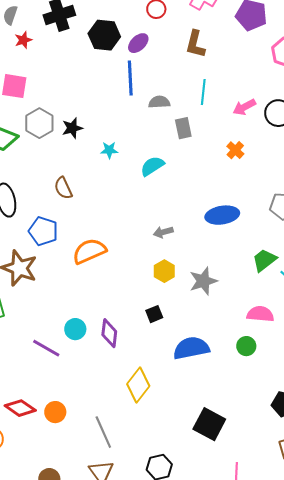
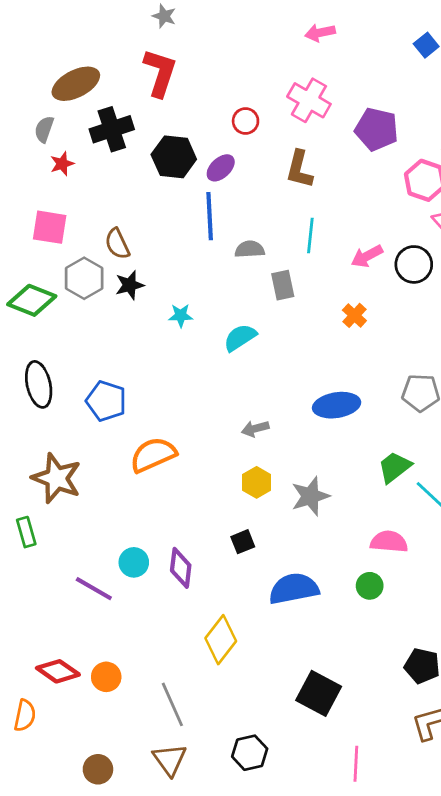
brown semicircle: (63, 188) -> (117, 244), moved
blue pentagon: (43, 231) -> (106, 401), moved

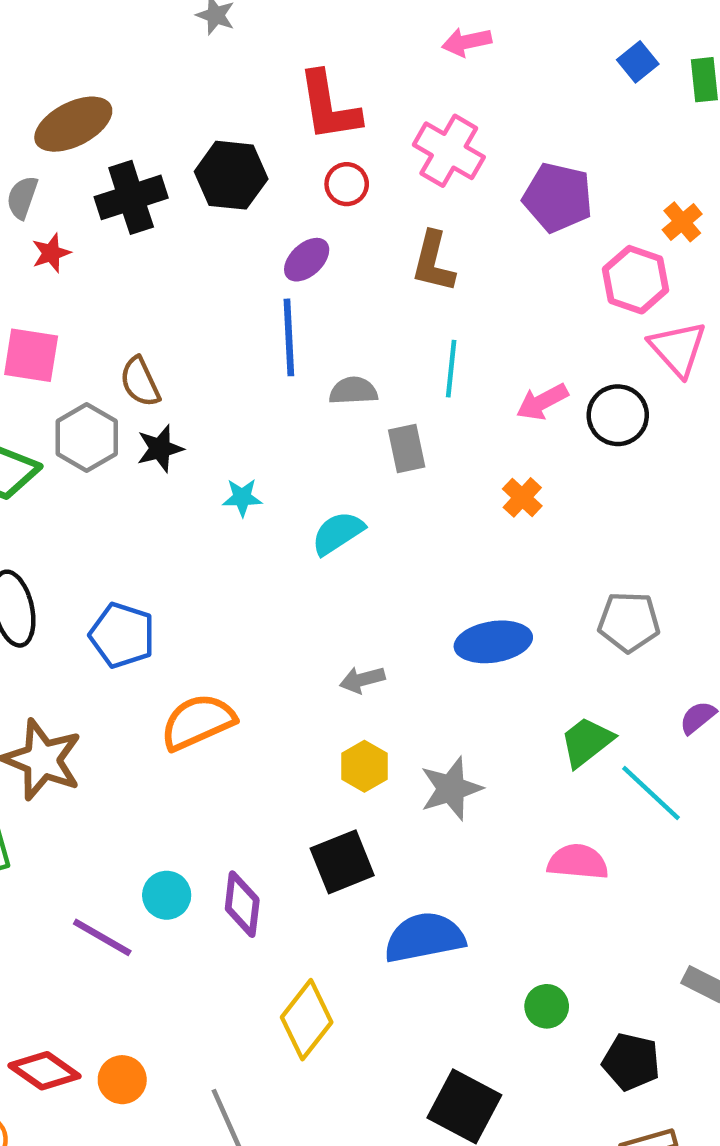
red L-shape: (160, 73) -> (329, 106), moved, turned 153
black hexagon: (174, 157) -> (231, 175), moved
black square: (243, 542) -> (342, 862), size x1.6
green circle: (370, 586) -> (547, 1006), moved

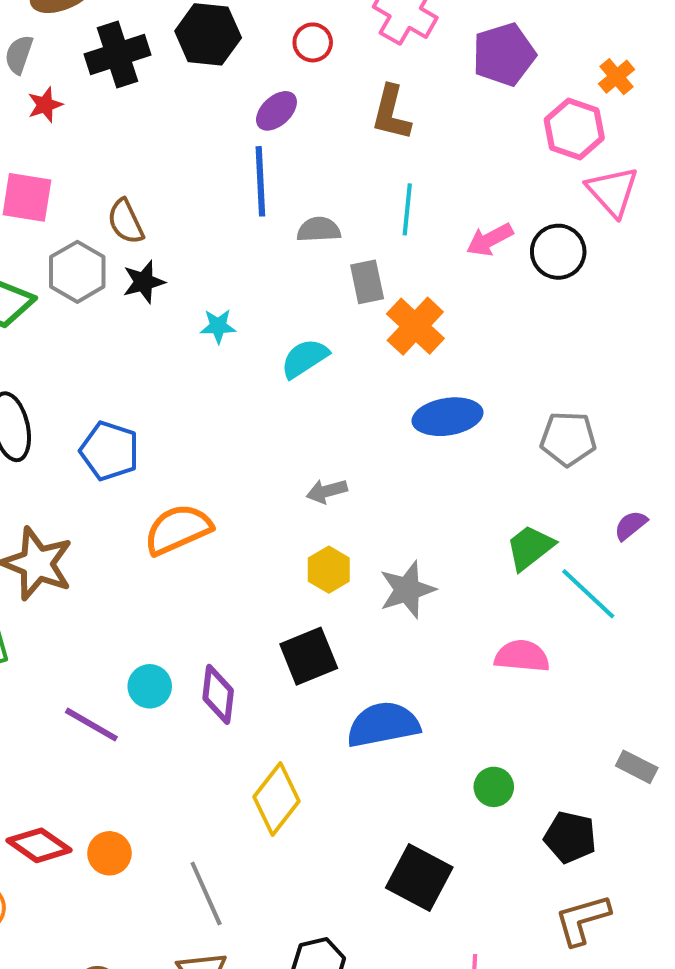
purple pentagon: (558, 197) -> (504, 55), turned -30
orange cross: (522, 497) -> (415, 326), moved, size x1.6
blue ellipse: (493, 642) -> (448, 417), moved

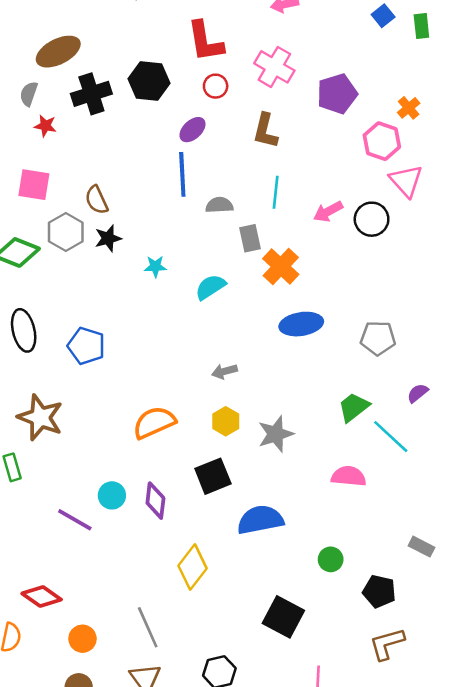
red star: (45, 105) -> (45, 126), turned 30
orange semicircle: (178, 529) -> (154, 423), moved
orange circle: (109, 853) -> (82, 639), moved

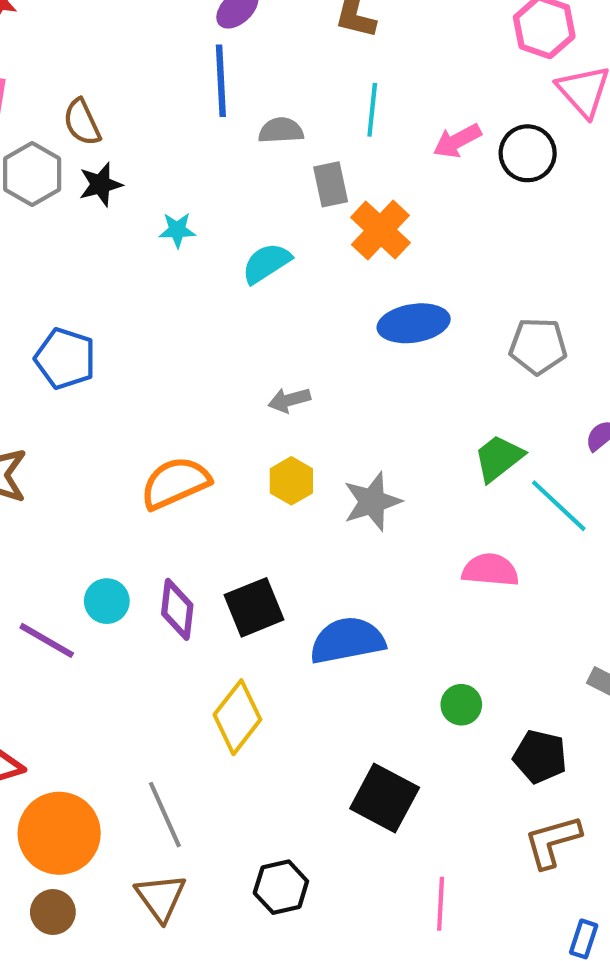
black square: (213, 476) -> (254, 607), moved
orange circle: (82, 639) -> (59, 833), size x1.8

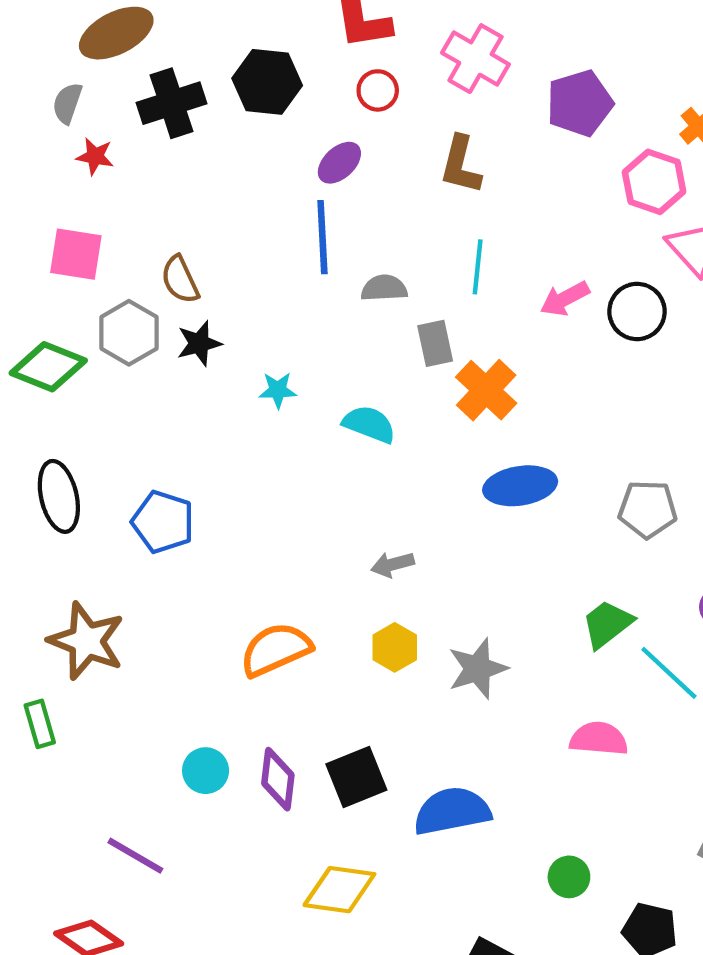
cyan semicircle: (266, 263) -> (369, 424), turned 54
purple line: (47, 640) -> (135, 856), moved
yellow diamond: (237, 717) -> (339, 890), turned 60

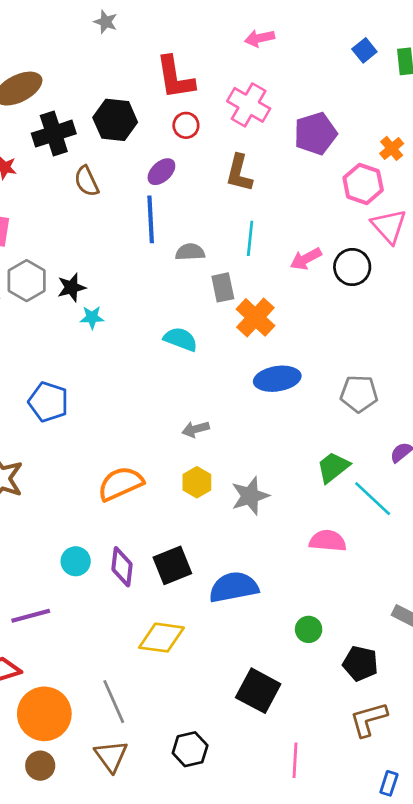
brown semicircle: (180, 280) -> (87, 181), moved
cyan star: (278, 390) -> (92, 317), moved
purple line: (135, 856) -> (31, 616), turned -45

